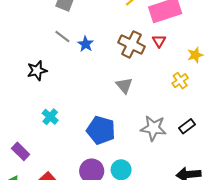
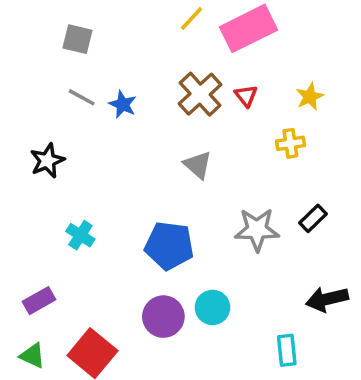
red triangle: (159, 41) -> (246, 96), moved
brown cross: (131, 44) -> (200, 94), turned 30
yellow cross: (180, 81) -> (290, 143), turned 35
purple rectangle: (21, 151) -> (39, 301), turned -66

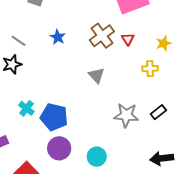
gray line: (82, 97) -> (18, 41), moved
blue pentagon: (169, 246) -> (54, 117), moved
purple circle: (163, 317) -> (59, 148), moved

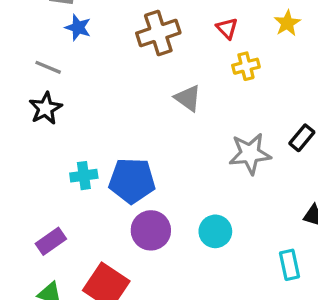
brown cross: (102, 36) -> (158, 33), moved, turned 30
blue star: (58, 37) -> (78, 28), moved
yellow cross: (150, 69) -> (246, 66), moved
cyan cross: (26, 108) -> (84, 176), turned -35

